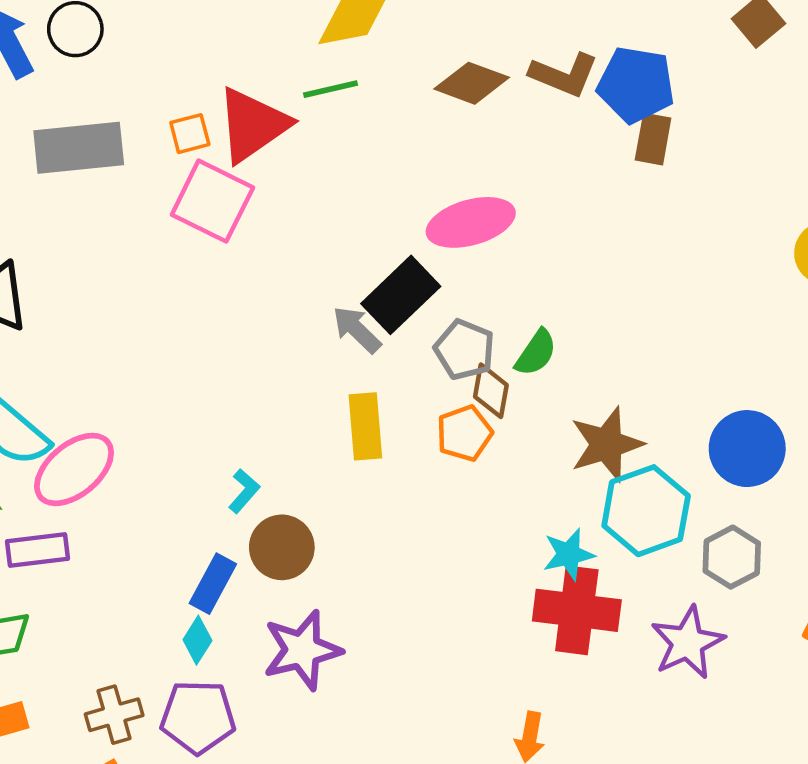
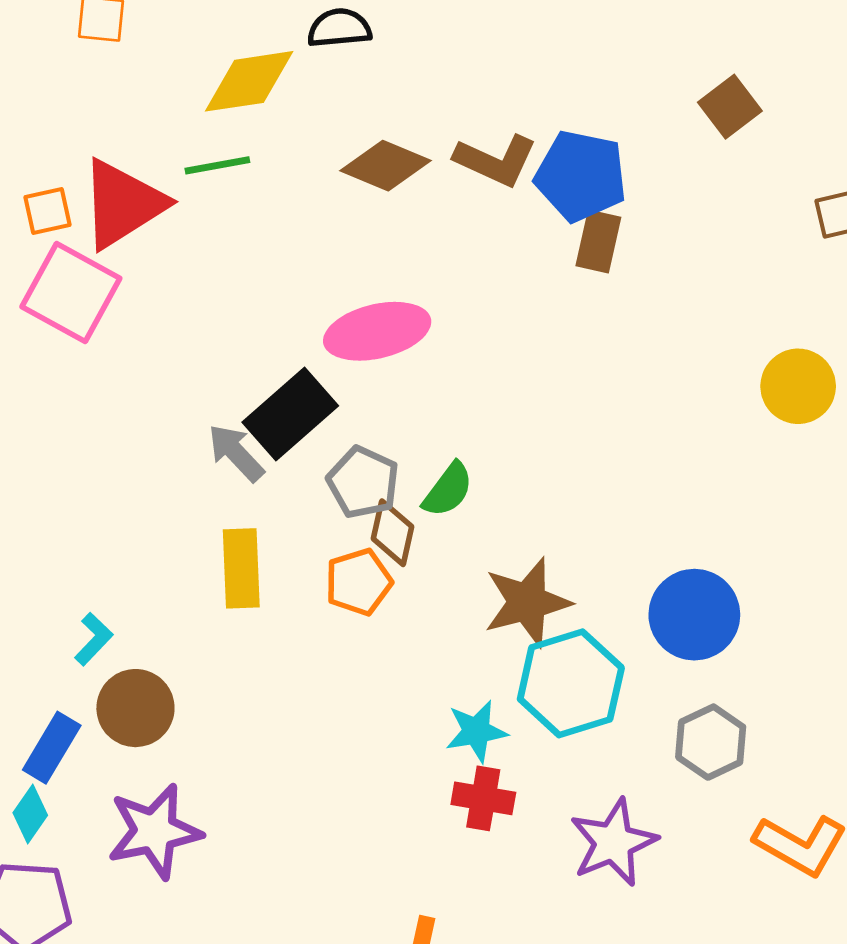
gray hexagon: (732, 557) -> (711, 742), moved
red cross: (577, 610) -> (483, 798), size x0.6

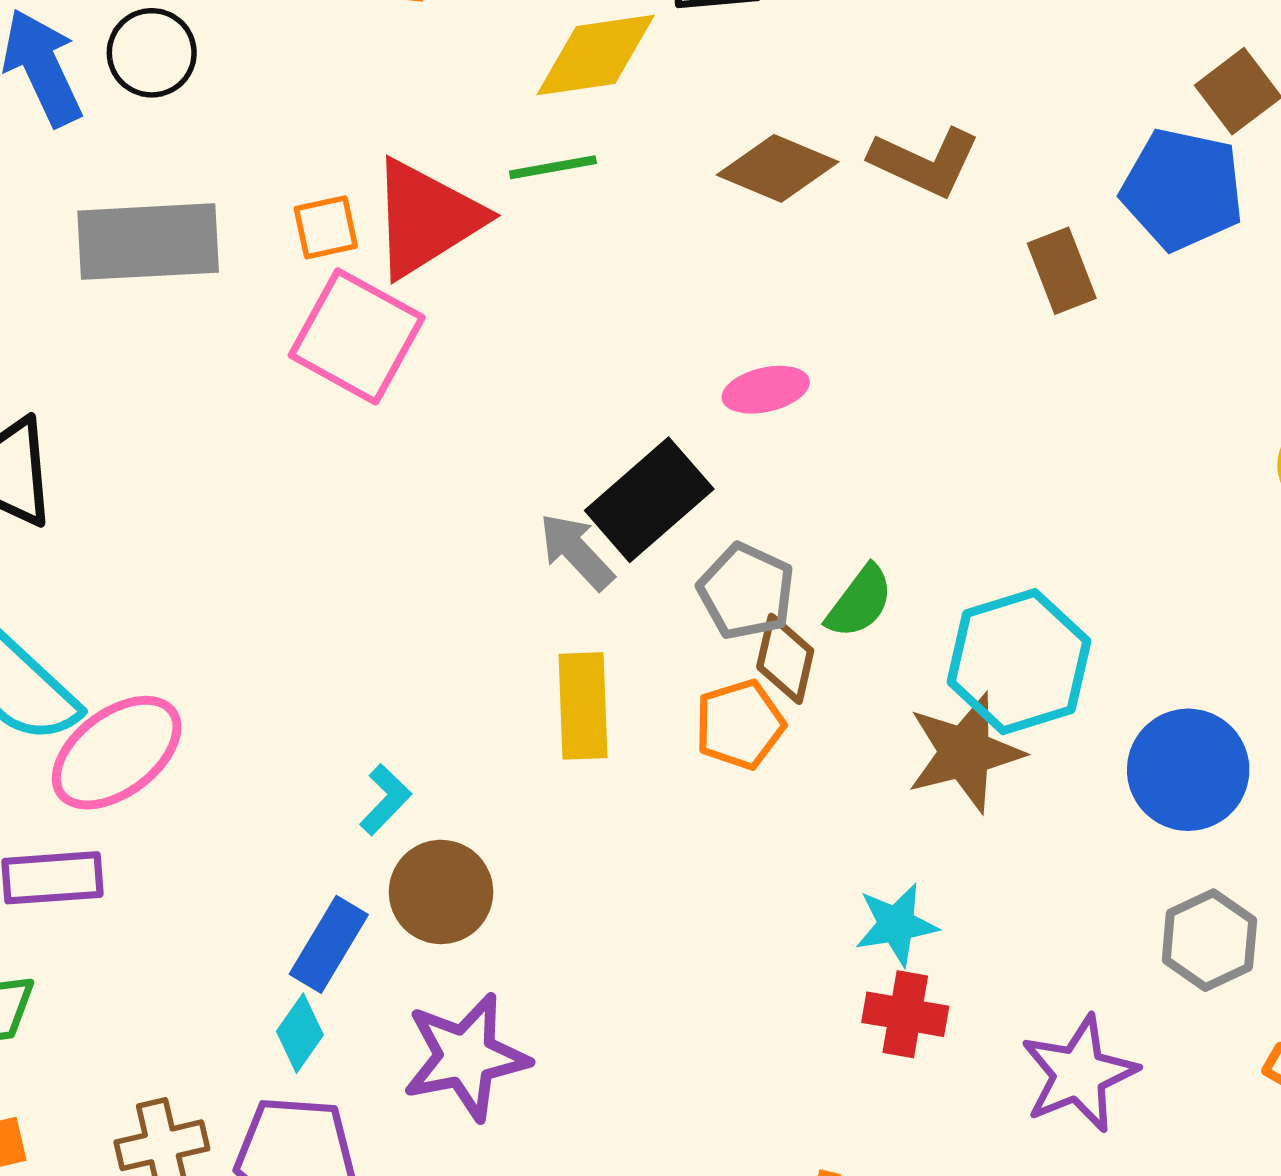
blue pentagon: (581, 176) -> (1182, 189), moved
brown rectangle: (598, 241) -> (1062, 271), turned -34
pink ellipse: (377, 331) -> (766, 390), size x0.6
cyan hexagon: (571, 683) -> (1019, 662), moved

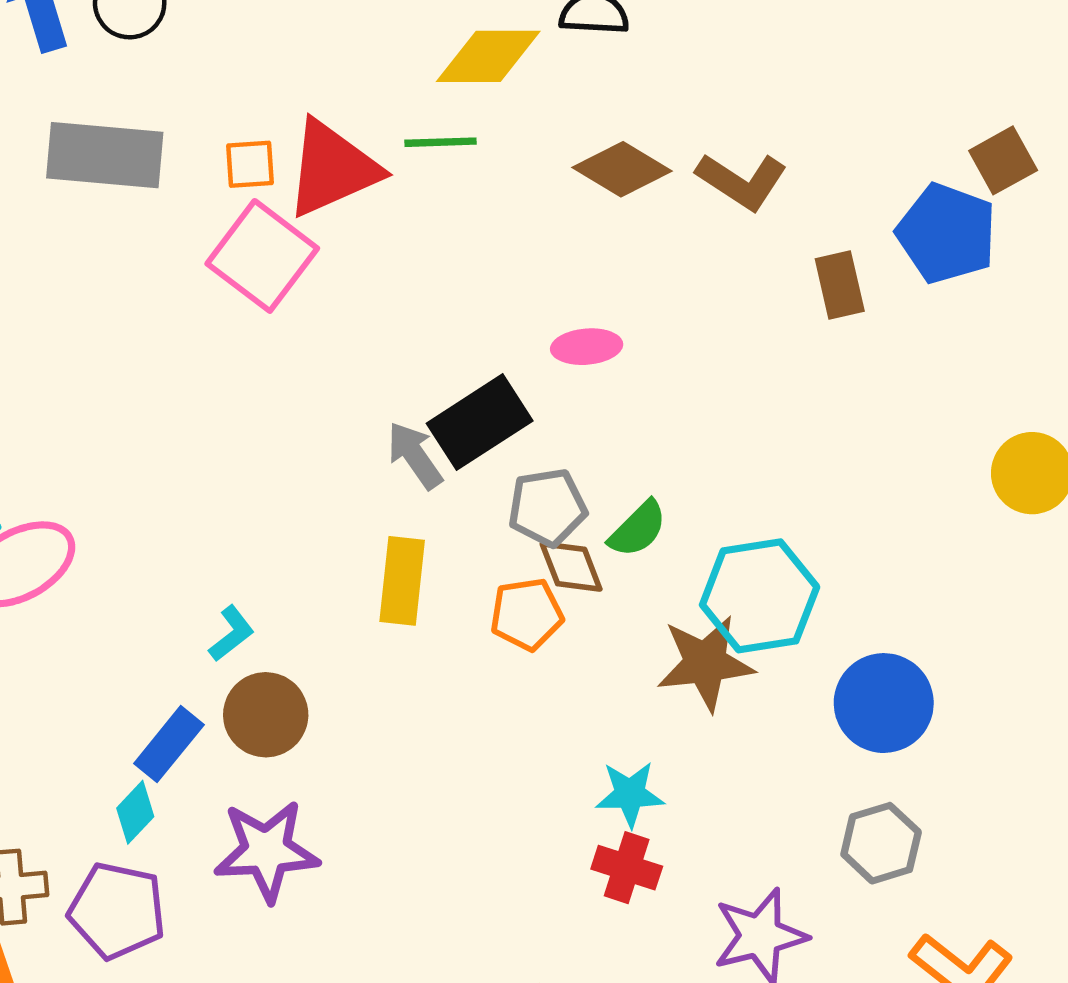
gray pentagon: (746, 591) -> (547, 507), turned 30
brown diamond: (785, 659) -> (571, 566), turned -42

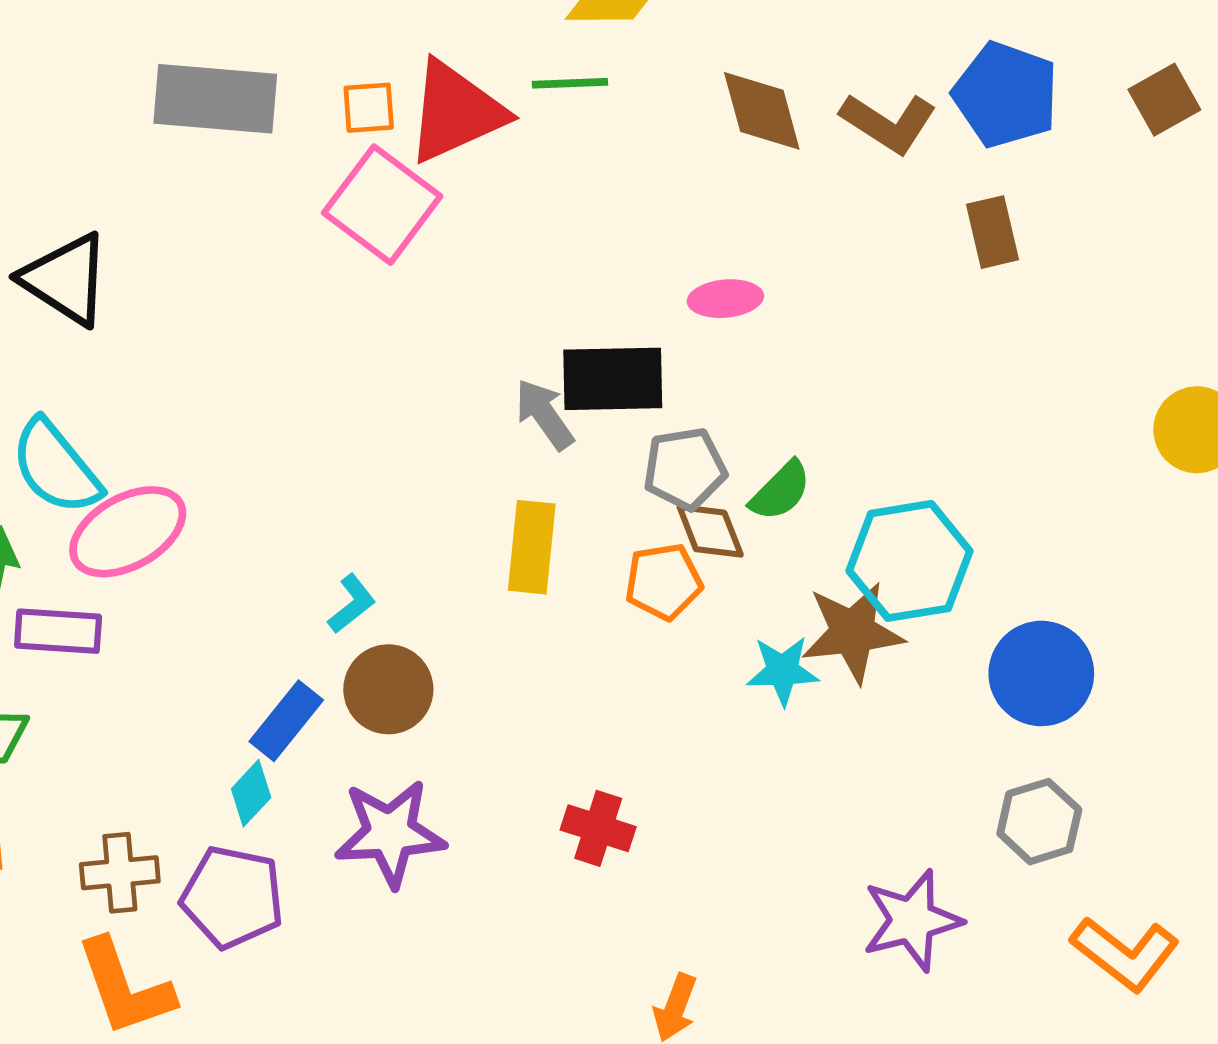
brown diamond: (622, 169) -> (762, 111), turned 44
blue pentagon: (947, 233) -> (1006, 95), moved
black rectangle: (480, 422) -> (613, 379), turned 32
cyan star: (630, 794) -> (782, 671), moved
red cross: (627, 868) -> (598, 828), moved

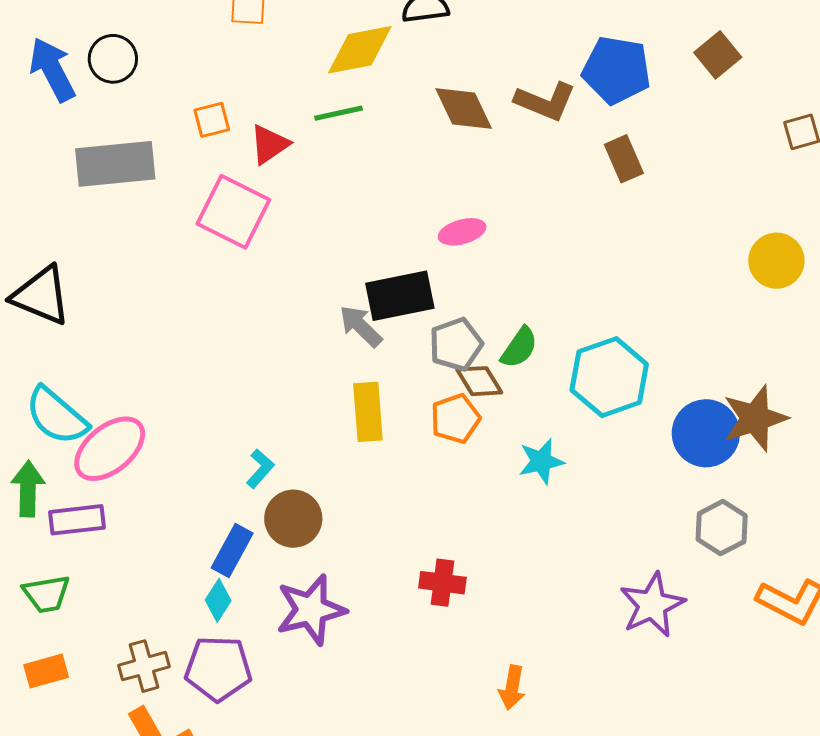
orange square: (369, 108) -> (212, 120), moved
red triangle: (456, 112) -> (269, 144), size x0.6
brown star: (853, 632) -> (755, 418), moved

